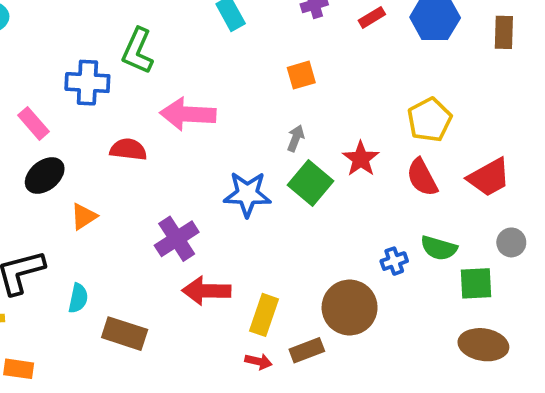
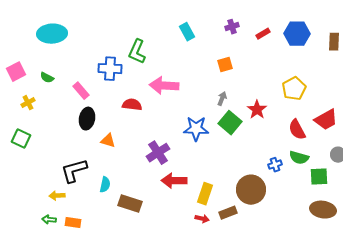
black ellipse: (45, 176) -> (87, 119), turned -40
red semicircle: (422, 177) -> (297, 130), moved
orange triangle: (84, 216) -> (108, 141), turned 49

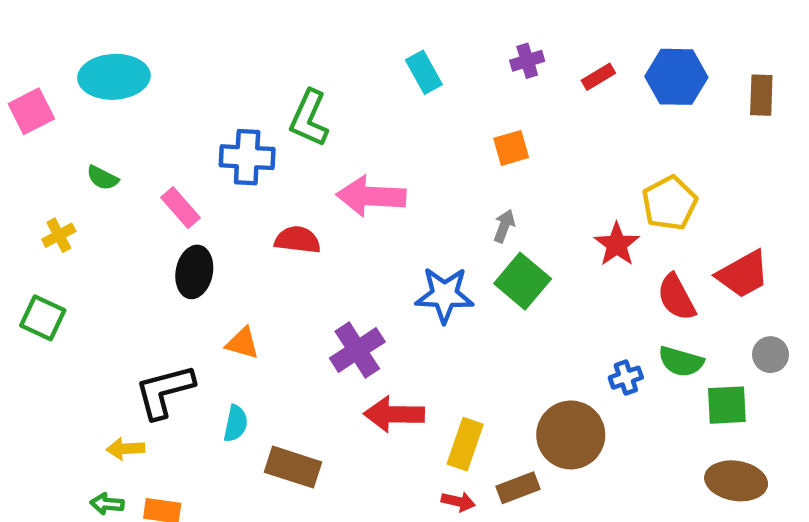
pink square: (16, 72) -> (31, 111), moved
red star: (257, 110) -> (617, 244), moved
orange triangle: (108, 141) -> (242, 343), moved

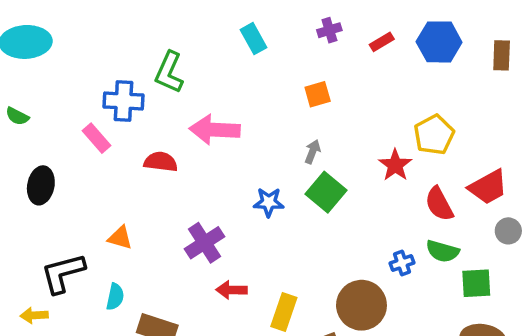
pink rectangle: (181, 208) -> (97, 138), moved
black ellipse: (194, 272) -> (41, 185), moved
blue star: (445, 295) -> (269, 202), size x0.7
gray circle: (771, 355) -> (508, 231), moved
red arrow: (394, 414) -> (232, 290), size x0.7

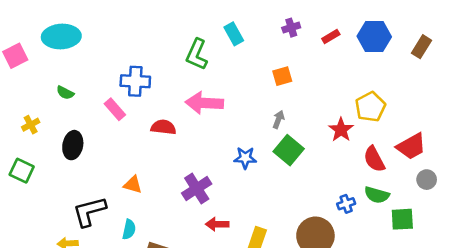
brown rectangle: (502, 55) -> (421, 47), turned 30
green L-shape: (169, 72) -> (197, 54), moved
green semicircle: (17, 116) -> (65, 93), moved

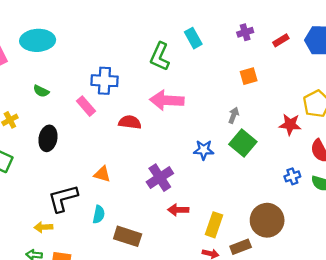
orange square: (282, 76) -> (249, 76), moved
red star: (341, 130) -> (290, 125), turned -30
blue cross: (346, 204) -> (292, 176), moved

